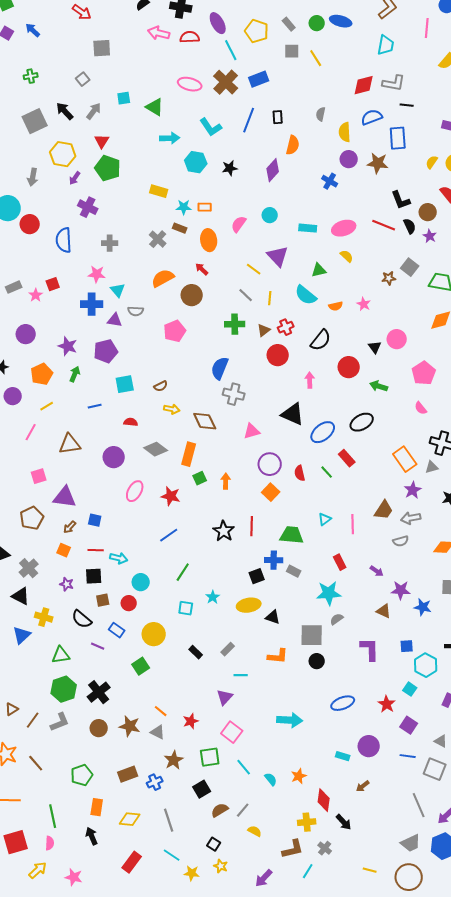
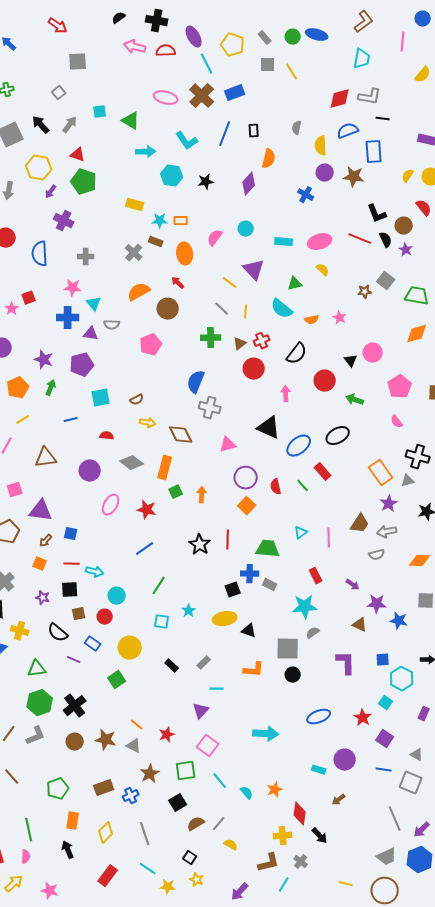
red triangle: (102, 141) -> (78, 155), turned -42
yellow diamond: (130, 819) -> (106, 833), turned -50

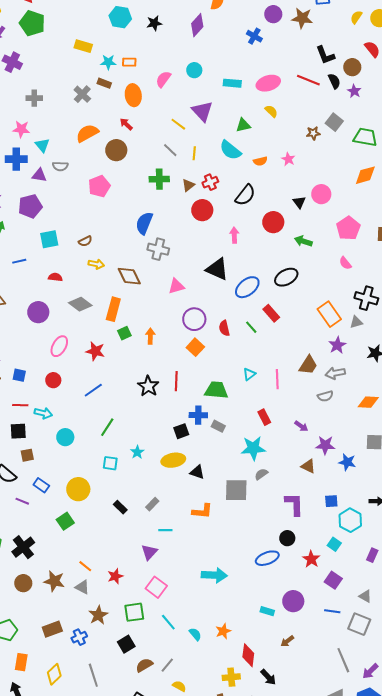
red circle: (105, 617) -> (53, 380), moved
black circle: (293, 675) -> (287, 538), moved

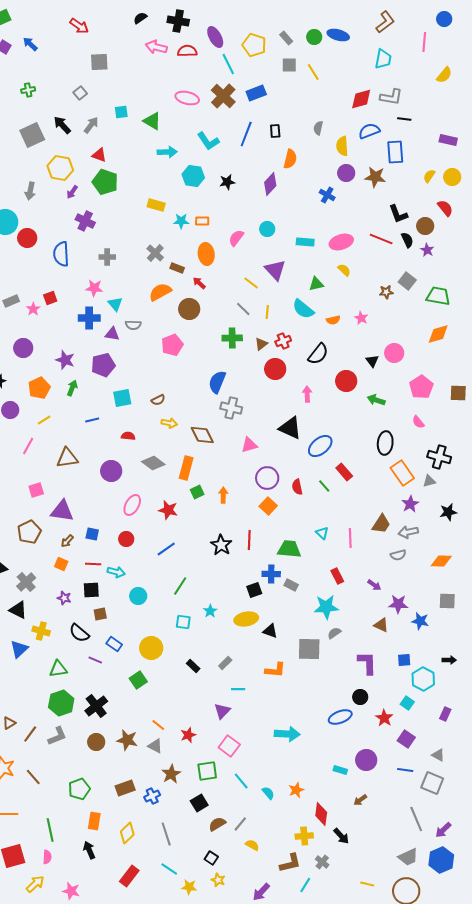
brown rectangle: (104, 83) -> (177, 268), moved
black ellipse: (286, 277) -> (385, 443), moved, turned -55
cyan triangle: (249, 374) -> (322, 533), turned -40

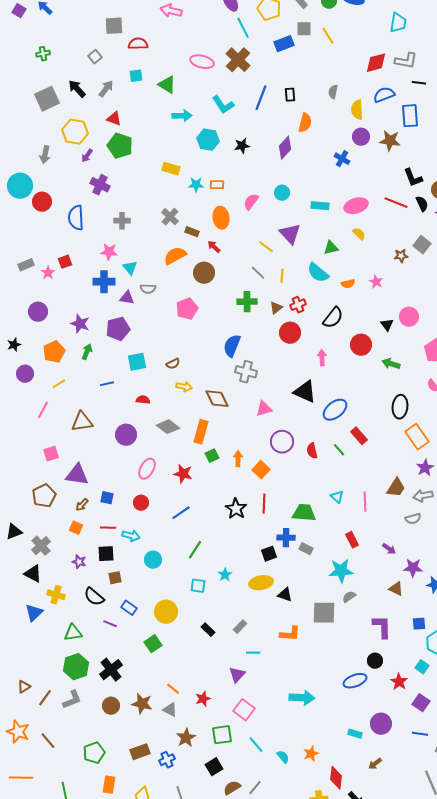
red semicircle: (187, 51) -> (138, 44), moved
blue rectangle: (256, 93) -> (284, 44), moved
orange square: (268, 506) -> (261, 470), moved

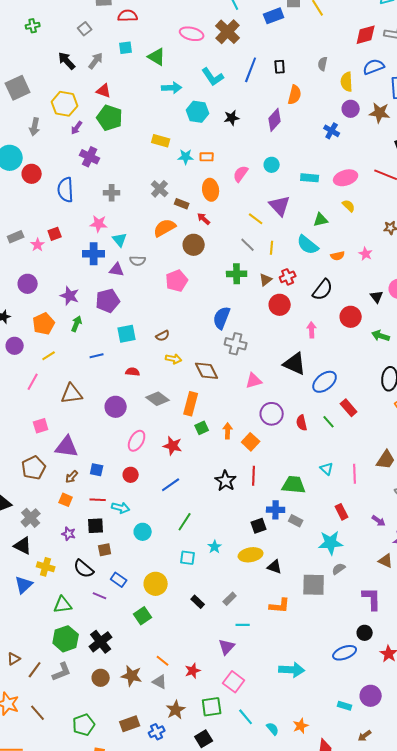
gray square: (47, 99) -> (18, 88), moved

